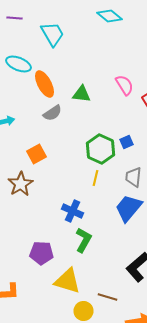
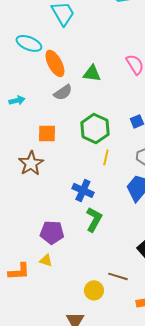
green hexagon: (100, 149) -> (95, 128), moved
orange square: (36, 154) -> (47, 133), turned 30
yellow triangle: (68, 281) -> (46, 260), moved, size x0.5

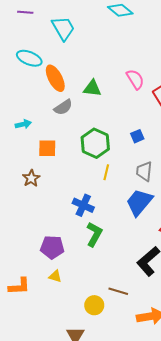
cyan arrow: (17, 100) -> (23, 124), moved
brown star: (31, 163) -> (31, 178), size x0.7
yellow triangle: (46, 260) -> (55, 276), moved

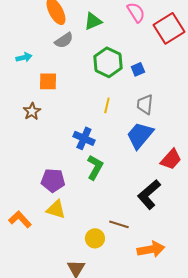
green triangle: (92, 88) -> (93, 21), turned -30
green hexagon: (95, 143) -> (108, 62), moved
yellow triangle: (55, 276) -> (56, 209), size x1.5
orange L-shape: (19, 286) -> (20, 219), turned -130

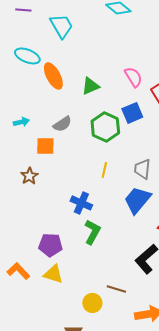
gray semicircle: (64, 40) -> (62, 124), moved
blue square: (138, 69) -> (132, 113), moved, size x1.5
orange L-shape: (20, 219) -> (18, 271), moved

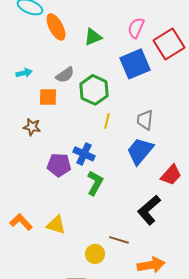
pink semicircle: (133, 77) -> (136, 28), turned -125
blue square: (132, 113) -> (135, 64), size x1.4
green hexagon: (105, 127) -> (94, 90), moved
brown star: (29, 176) -> (32, 127), turned -30
purple pentagon: (50, 245) -> (59, 165), moved

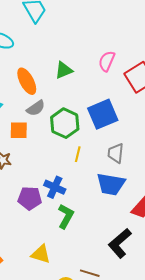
orange ellipse: (56, 27) -> (27, 81), moved
blue square: (135, 64) -> (103, 114), moved
blue trapezoid: (140, 151) -> (111, 184), turned -120
yellow triangle: (56, 225) -> (41, 254), moved

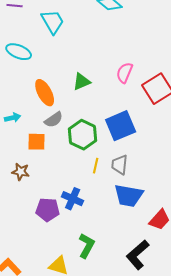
gray trapezoid: (116, 153) -> (120, 165), moved
green L-shape: (66, 216) -> (87, 246), moved

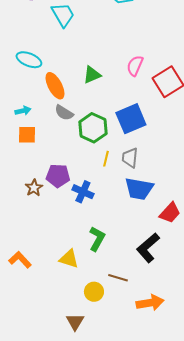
cyan ellipse: (19, 52) -> (29, 60), moved
gray semicircle: (54, 120) -> (64, 113), turned 66
orange square: (37, 142) -> (27, 135), moved
brown star: (21, 172) -> (34, 188), moved, turned 30
purple pentagon: (48, 210) -> (58, 176), moved

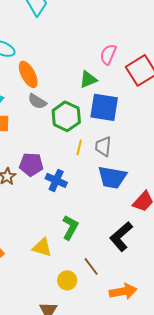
green triangle: (92, 75) -> (88, 79), moved
blue square: (131, 119) -> (104, 107), turned 32
brown line: (118, 278) -> (91, 266), turned 36

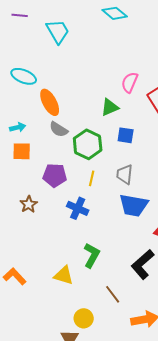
blue square: (104, 107) -> (126, 135), size x0.6
yellow line: (79, 147) -> (92, 178), moved
purple pentagon: (31, 164) -> (55, 175), moved
yellow circle: (67, 280) -> (84, 318), moved

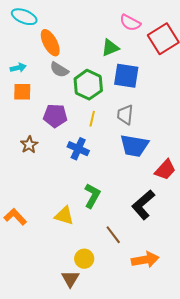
pink semicircle: (130, 82) -> (130, 23), turned -85
blue square: (126, 135) -> (126, 76), size x1.5

